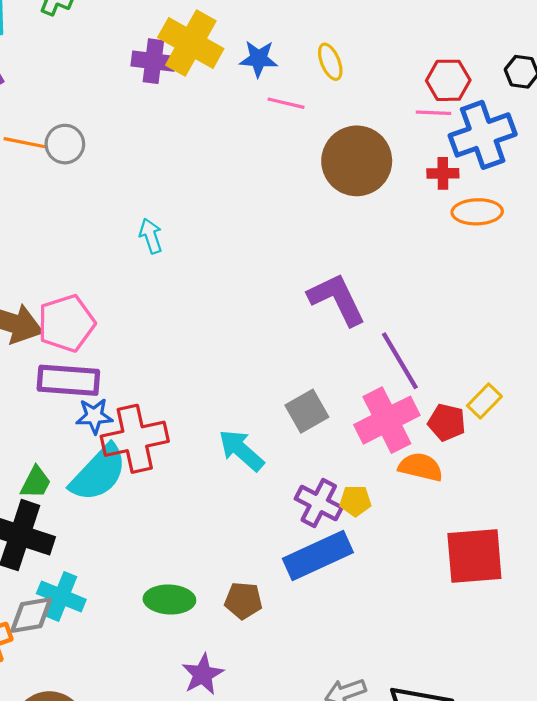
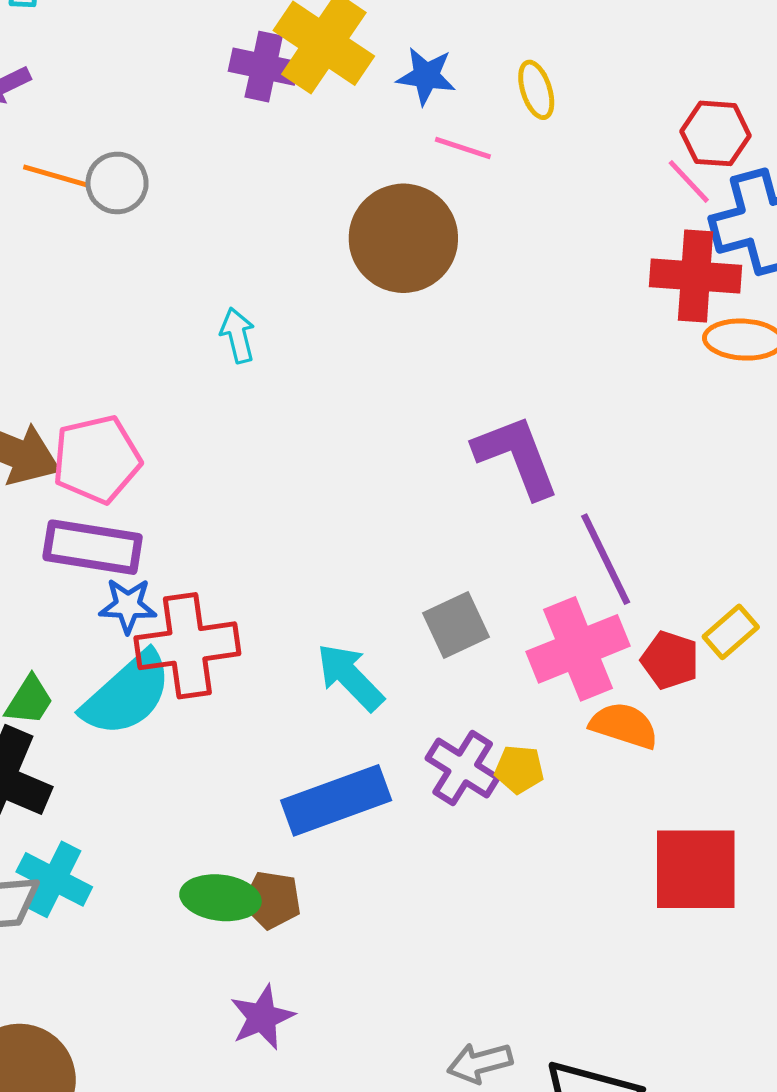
pink line: (433, 113) -> (689, 181), turned 40
brown circle: (357, 161) -> (403, 238), moved
red cross: (443, 173) -> (696, 276), size x1.8
blue rectangle: (318, 556) -> (336, 800), moved
brown pentagon: (243, 601) -> (272, 900), moved

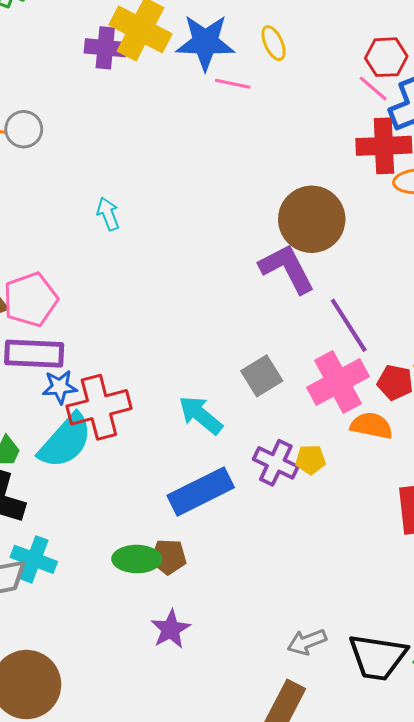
blue star: (426, 76) -> (205, 42), size x1.6
brown circle: (403, 238) -> (312, 219), moved

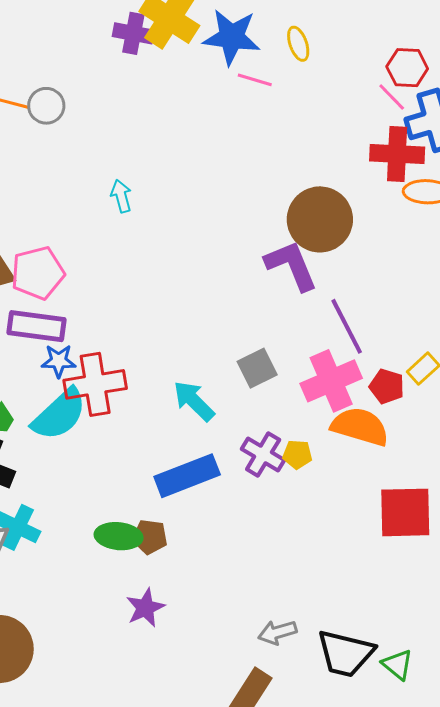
orange semicircle: (372, 426) -> (360, 427), size x1.4

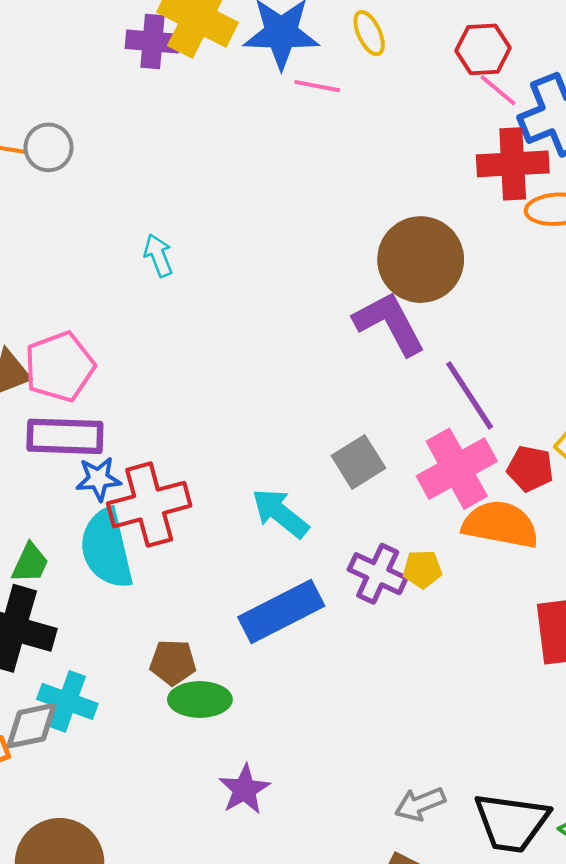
red hexagon: (407, 68) -> (483, 49), moved
cyan semicircle: (59, 414) -> (106, 548), turned 126
brown pentagon: (150, 537) -> (173, 662), moved

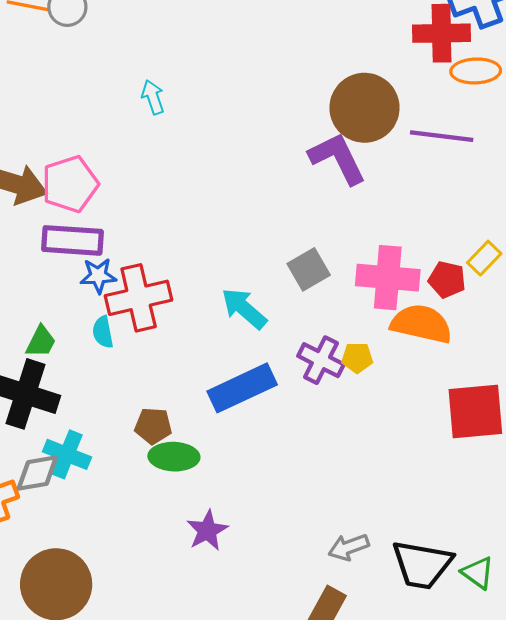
purple line: (470, 395) -> (442, 136), moved, turned -52
pink cross: (457, 469) -> (388, 278), turned 32
cyan semicircle: (106, 548) -> (103, 332), size x0.5

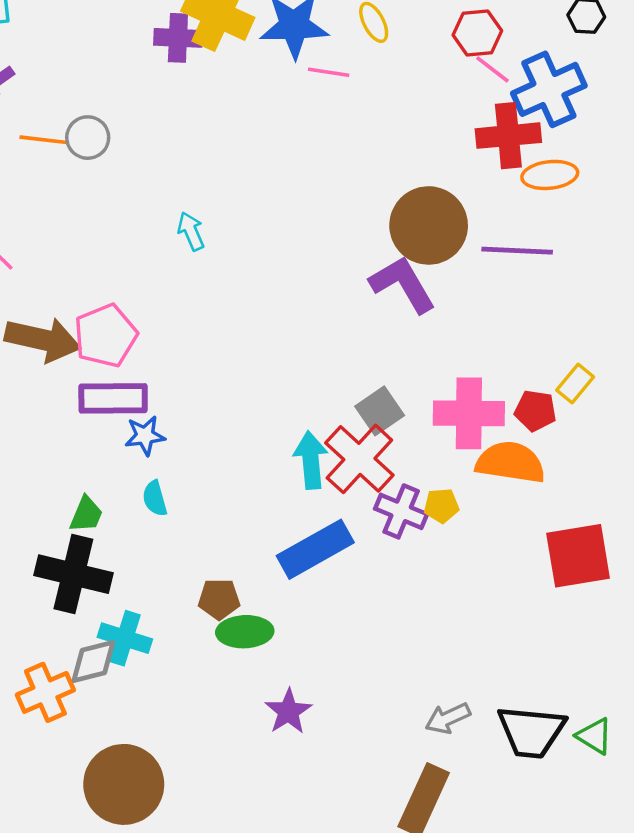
red cross: (139, 298) -> (359, 459), moved, turned -30
cyan arrow: (244, 309) -> (311, 460), turned 48

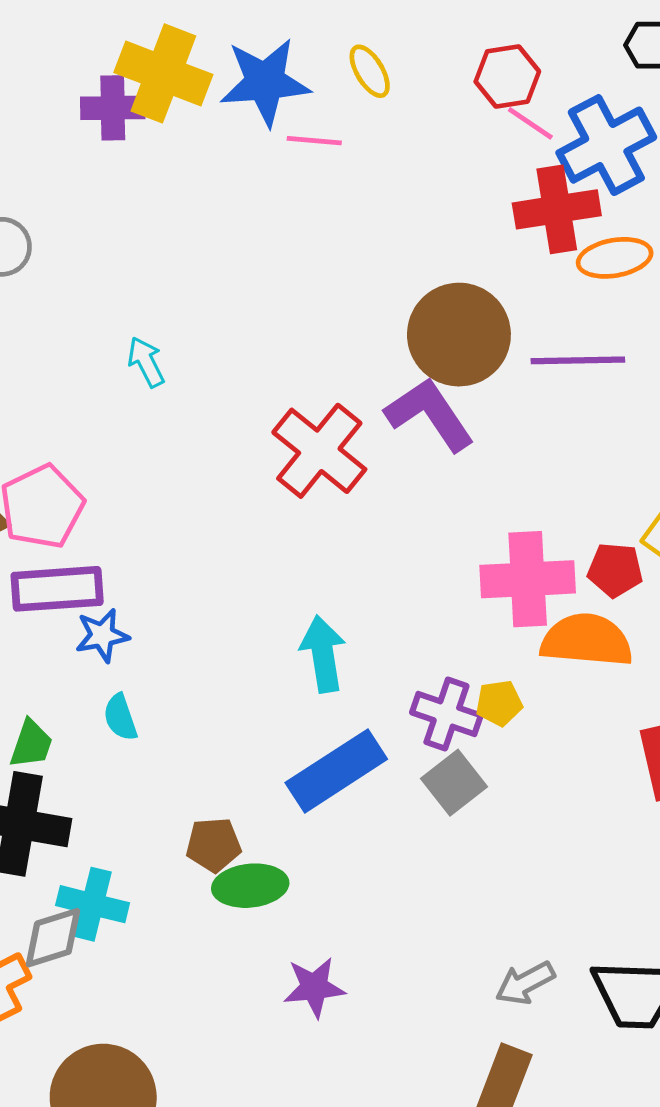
gray square: (380, 411) -> (454, 783), moved
red cross: (359, 459) -> (319, 451), moved
purple star: (288, 711) -> (314, 987), turned 30

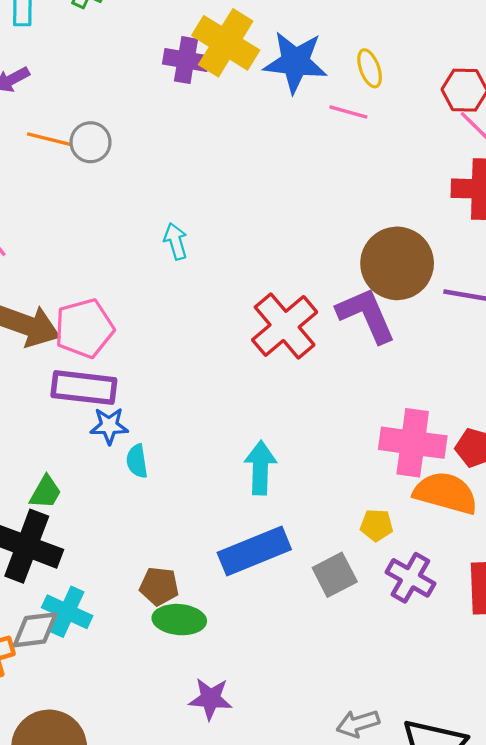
pink line: (314, 141) -> (348, 112), moved
purple cross: (446, 714) -> (410, 578), moved
cyan semicircle: (120, 717) -> (137, 461), moved

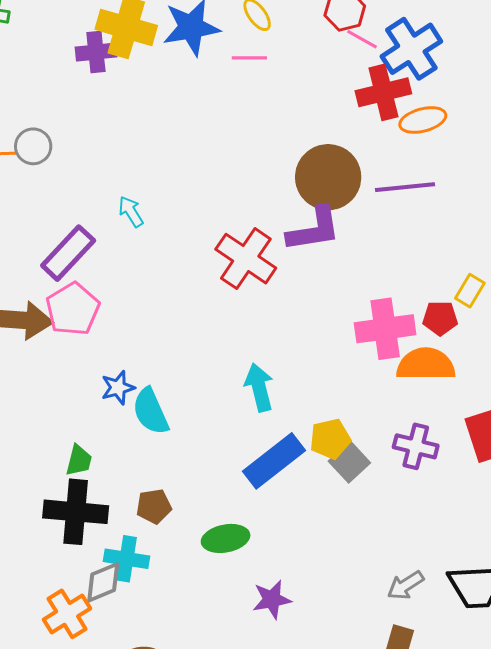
purple L-shape: (366, 315) -> (314, 229), turned 120
purple rectangle: (84, 388) -> (68, 253), moved, turned -38
cyan semicircle: (137, 461) -> (151, 411), size x1.6
yellow pentagon: (377, 525) -> (330, 439), moved, size x1.4
brown pentagon: (159, 586) -> (154, 506), moved

